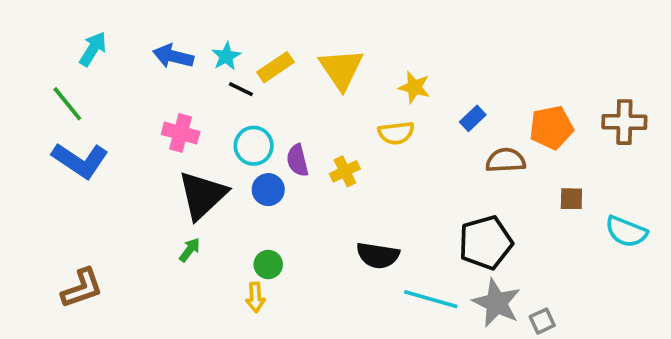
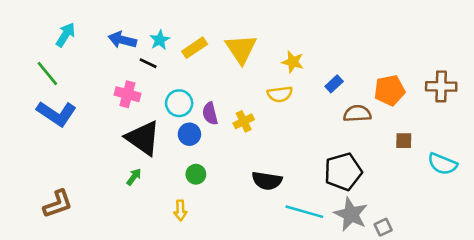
black line: (241, 89) -> (148, 63), moved
black triangle: (202, 195) -> (143, 138), turned -42
green circle: (268, 264) -> (196, 174), moved

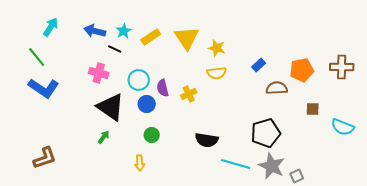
yellow star: (293, 62) -> (217, 48), moved

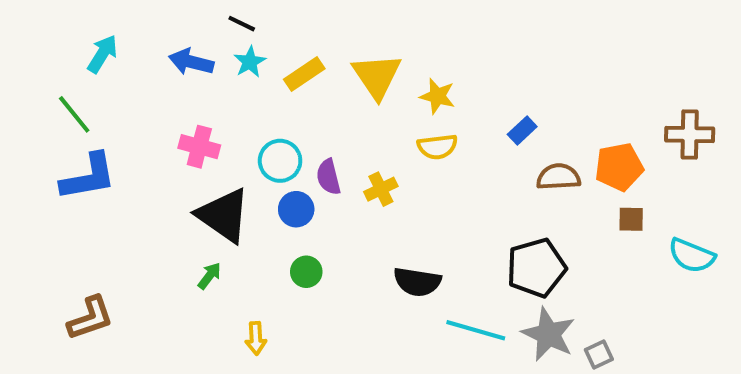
black line: (115, 49) -> (242, 24), moved
orange pentagon: (302, 70) -> (619, 167), moved
blue L-shape: (44, 88) -> (88, 177), turned -44
yellow arrow: (140, 163) -> (256, 338), moved

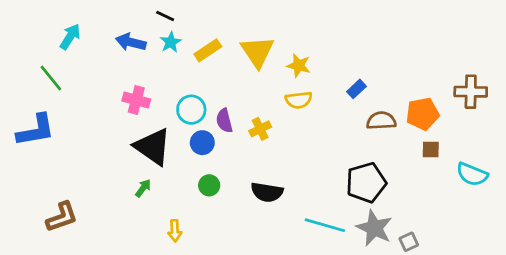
blue L-shape: (88, 177) -> (36, 130), moved
black semicircle: (417, 282) -> (267, 192), moved

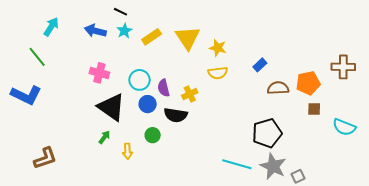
blue L-shape: (36, 130) -> (26, 95), turned 36
black semicircle: (267, 192) -> (176, 115), moved
yellow arrow: (175, 231) -> (127, 151), moved

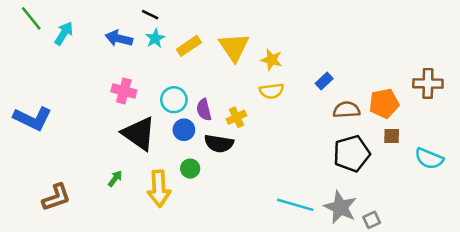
green line: (37, 57) -> (31, 18), moved
black pentagon: (267, 133) -> (352, 154), moved
green arrow: (104, 137) -> (115, 179), moved
yellow arrow: (127, 151) -> (159, 189), size x1.8

